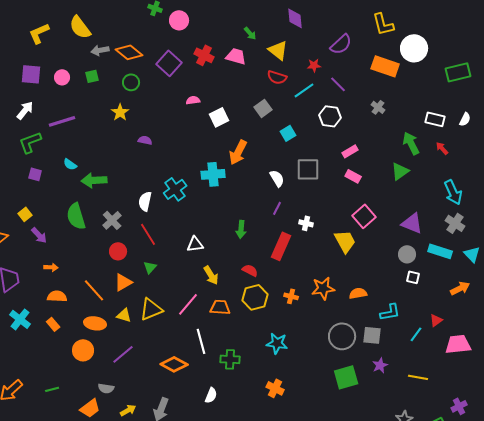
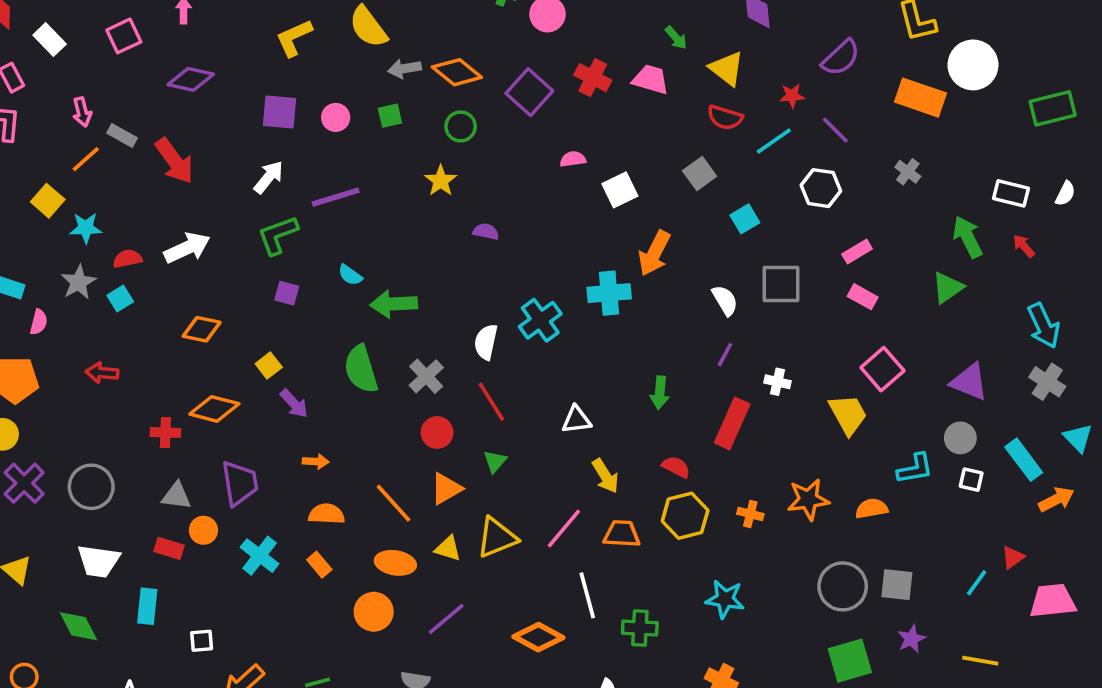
cyan rectangle: (440, 251) -> (1024, 460), moved, turned 35
cyan L-shape: (390, 312) -> (915, 469), moved

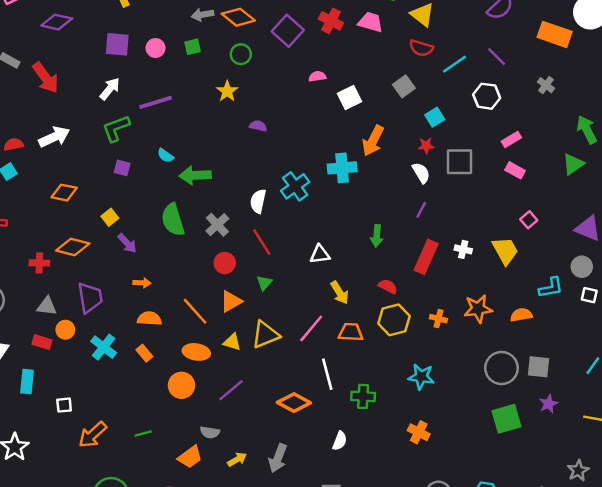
red star: (792, 96) -> (426, 146), moved
pink square: (882, 369) -> (529, 220), size x0.6
white cross: (777, 382) -> (463, 249), moved

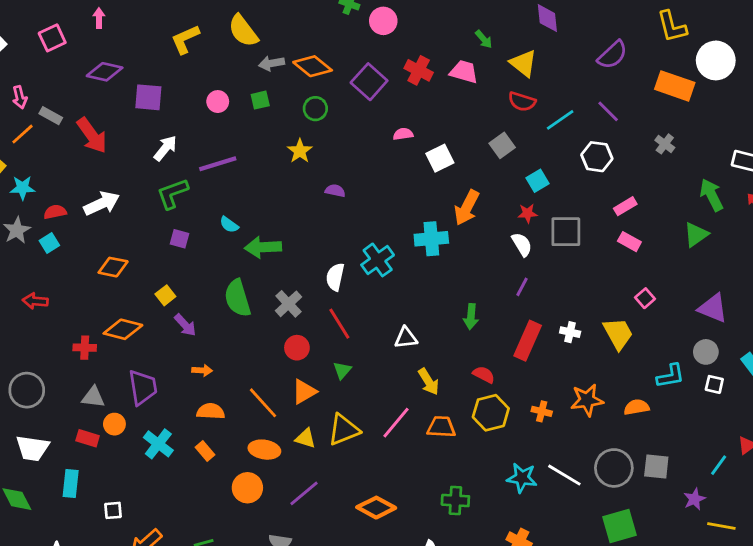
purple square: (117, 44) -> (148, 97), moved
white line: (327, 374) -> (564, 475), moved, turned -44
purple star: (548, 404) -> (695, 499), moved

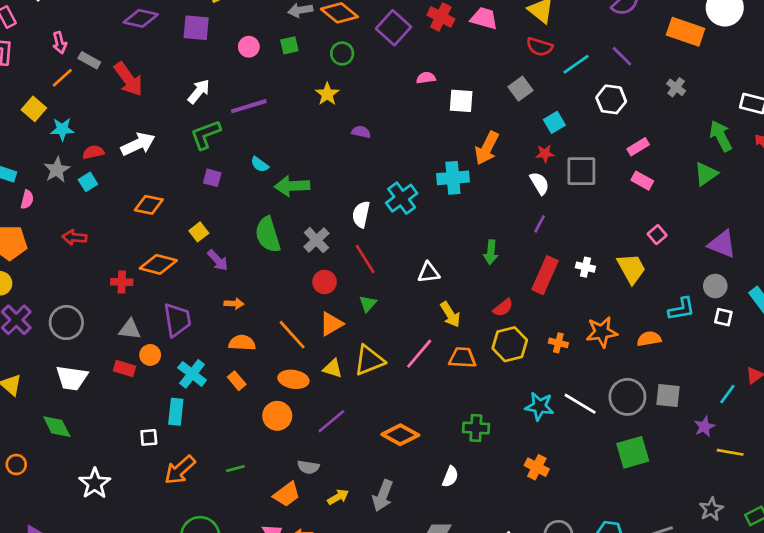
purple square: (148, 97) -> (196, 28), moved
white square: (440, 158) -> (461, 101), turned 30
red semicircle: (484, 375) -> (503, 308), turned 115
cyan rectangle: (71, 484) -> (176, 412), moved

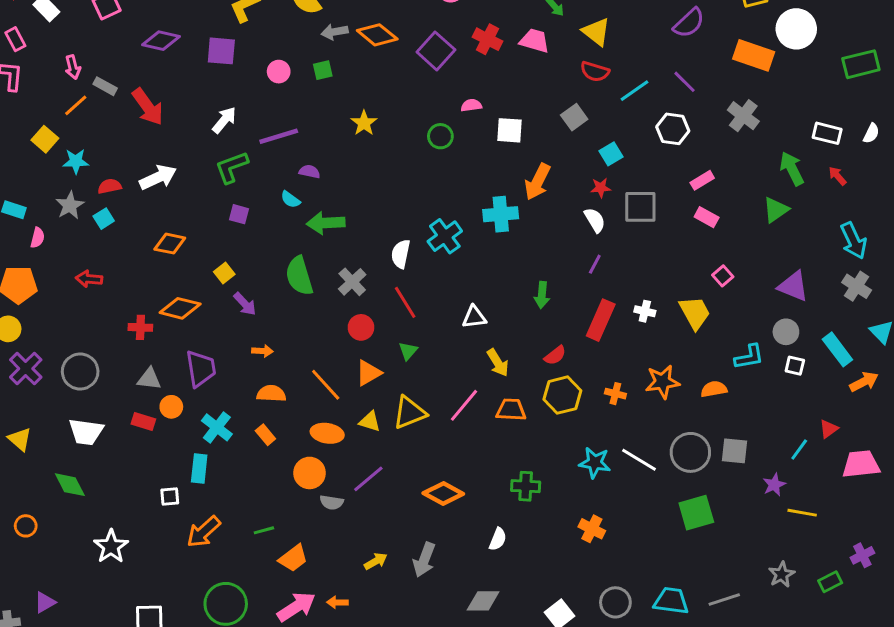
green circle: (342, 53) -> (440, 136), moved
gray cross: (676, 87) -> (743, 116), size x1.5
purple semicircle: (361, 132) -> (310, 172), moved
gray semicircle: (308, 467) -> (332, 502), moved
orange trapezoid: (287, 494) -> (293, 558), moved

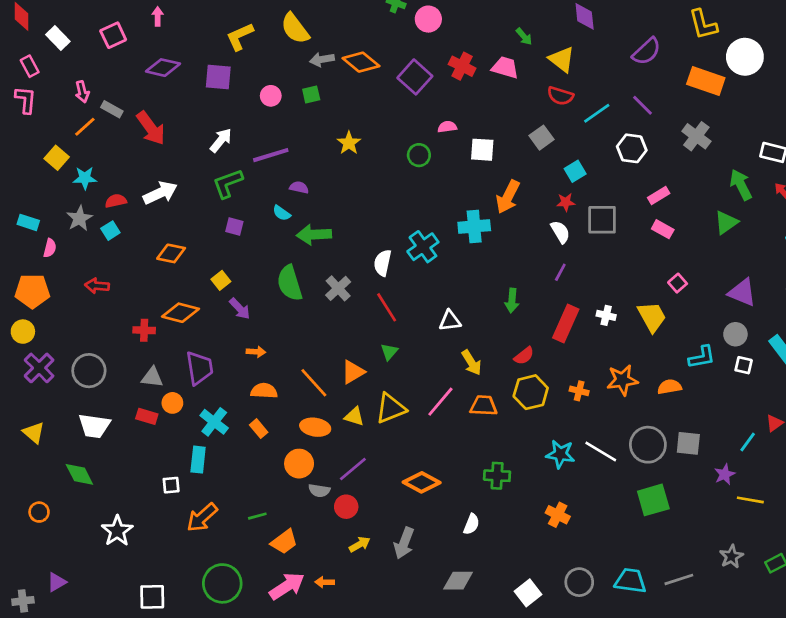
red circle: (361, 327) -> (346, 507), moved

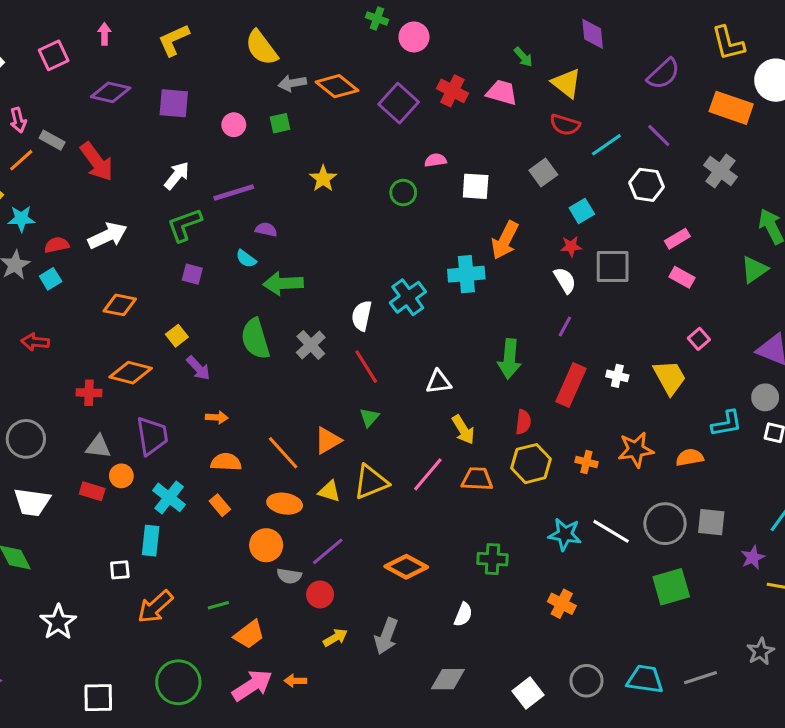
yellow L-shape: (240, 37) -> (174, 40), moved
green arrow: (512, 301) -> (509, 359), size x1.4
red semicircle: (524, 356) -> (523, 422), turned -45

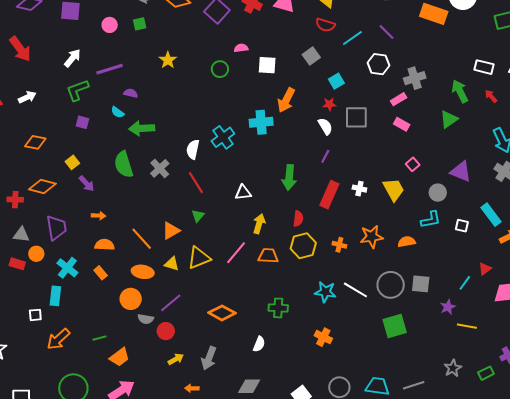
gray cross: (720, 171) -> (415, 78), moved, turned 35
white arrow: (107, 236) -> (27, 97), size x0.7
gray circle: (765, 397) -> (438, 193), moved
yellow arrow: (463, 430) -> (259, 224), turned -132
orange arrow: (295, 681) -> (192, 388), moved

